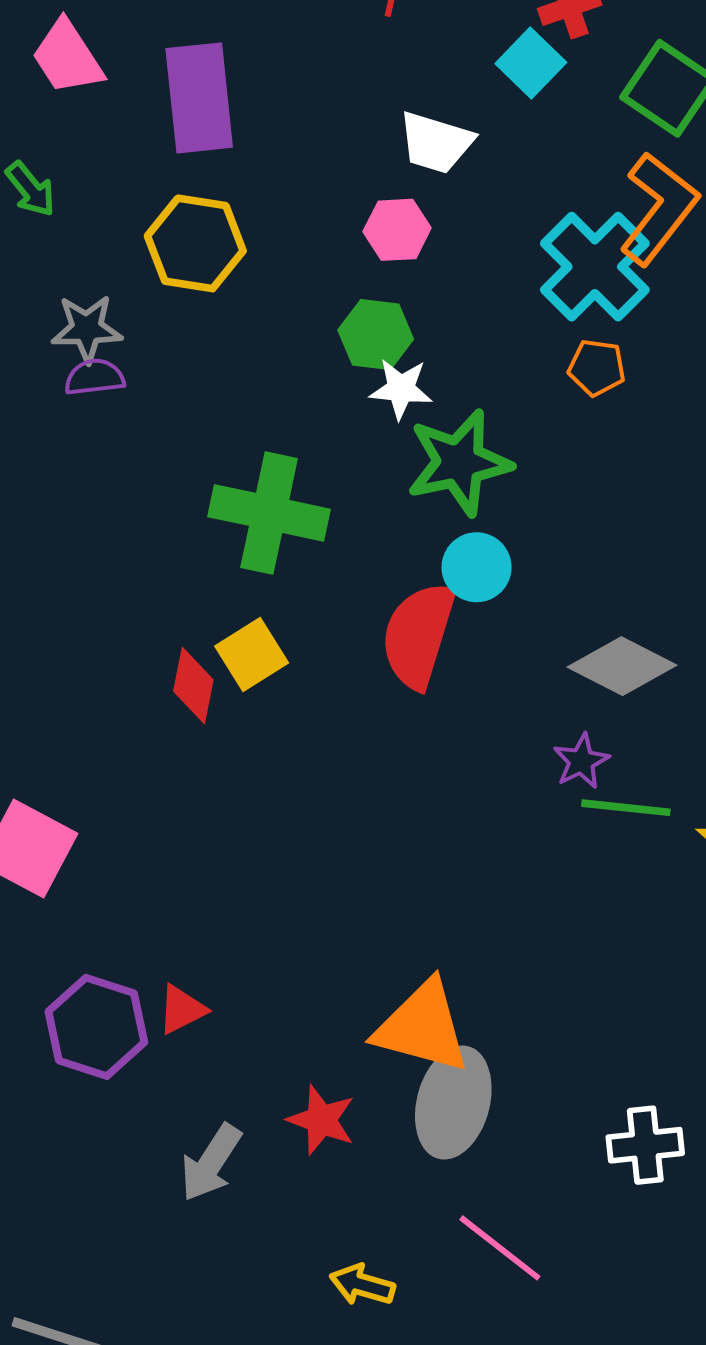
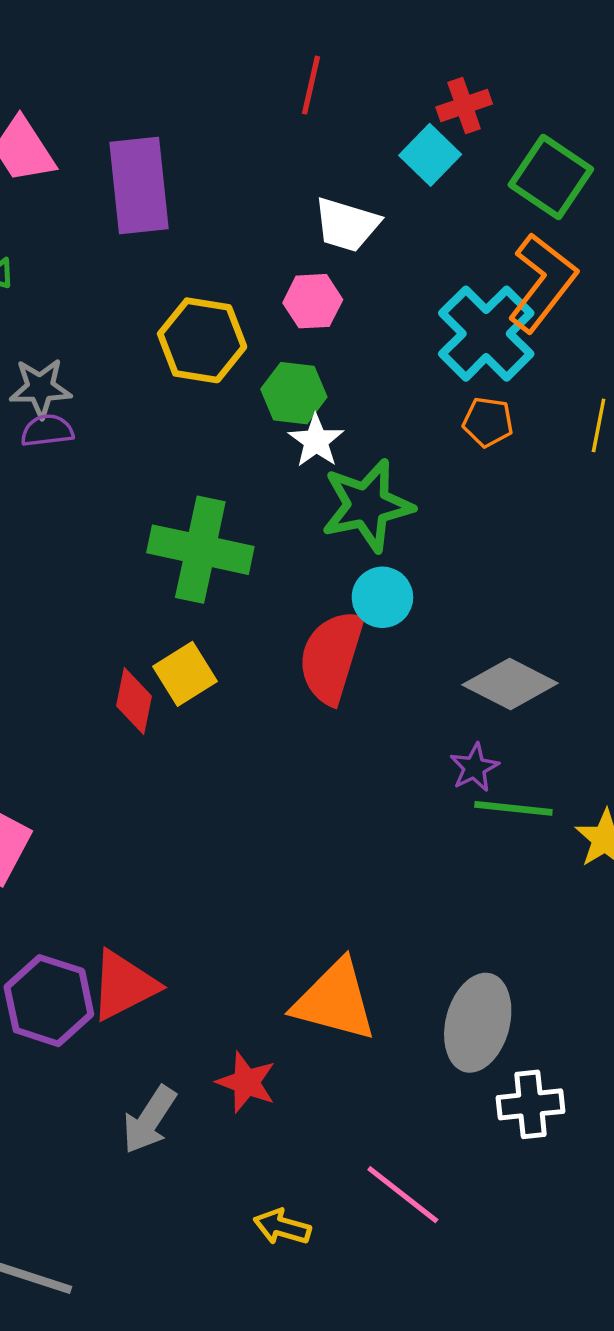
yellow hexagon: (195, 243) -> (202, 340), moved
white star: (401, 389) -> (316, 441), turned 30
red triangle: (182, 1009) -> (124, 985), size x1.6
gray ellipse: (453, 1103) -> (478, 1023), moved

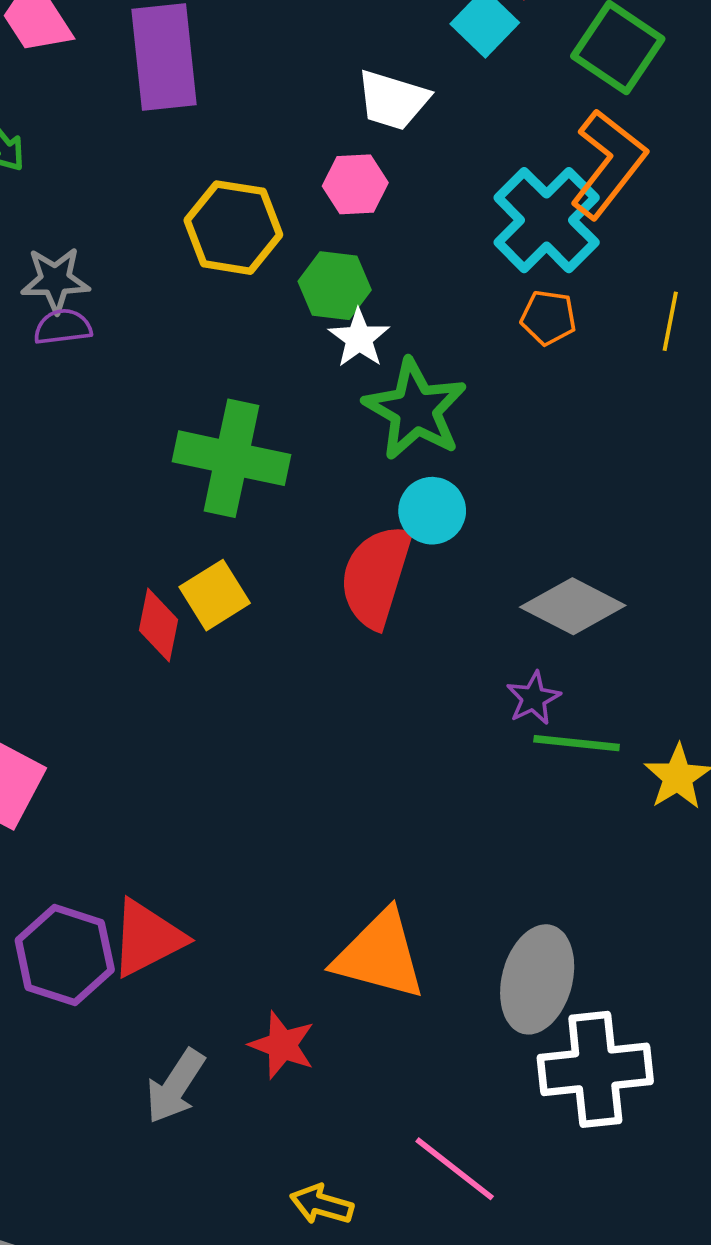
green star: (367, 505) -> (415, 409), turned -30
white cross: (530, 1104) -> (595, 1069), size x1.5

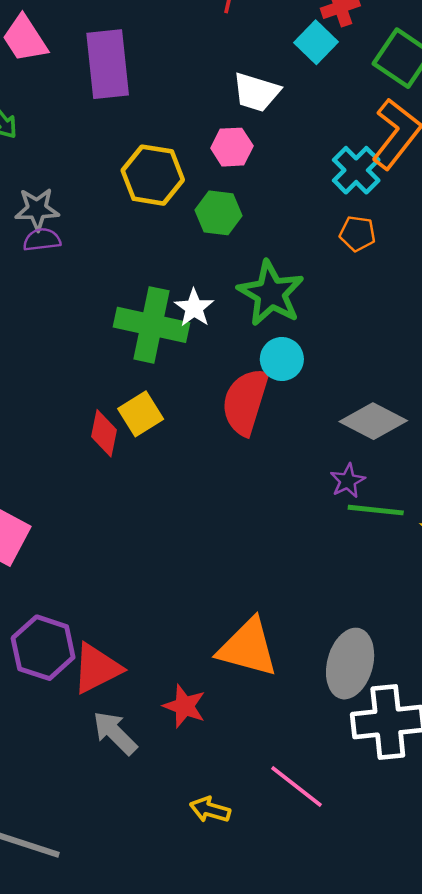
cyan cross: (547, 220) -> (356, 170), size x0.7
white star: (359, 338) -> (194, 308), moved
red triangle: (147, 938) -> (97, 668), moved
gray arrow: (175, 1086) -> (115, 733), turned 102

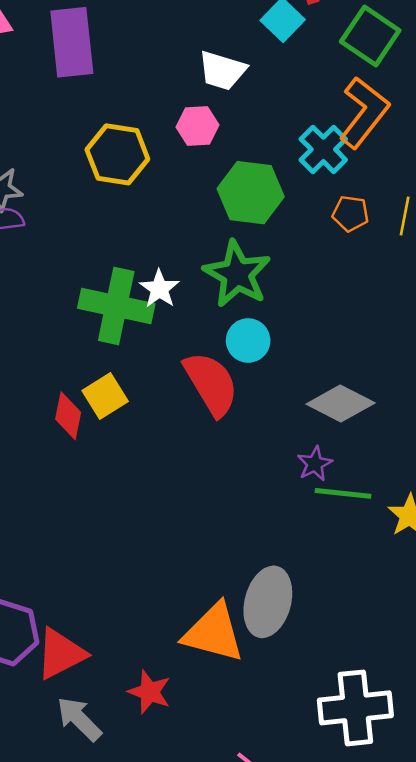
green hexagon: (219, 213) -> (251, 193), moved, size x1.4
orange pentagon: (357, 234) -> (350, 214), moved
red semicircle: (245, 402) -> (211, 384), turned 132
gray ellipse: (350, 664) -> (268, 602), moved

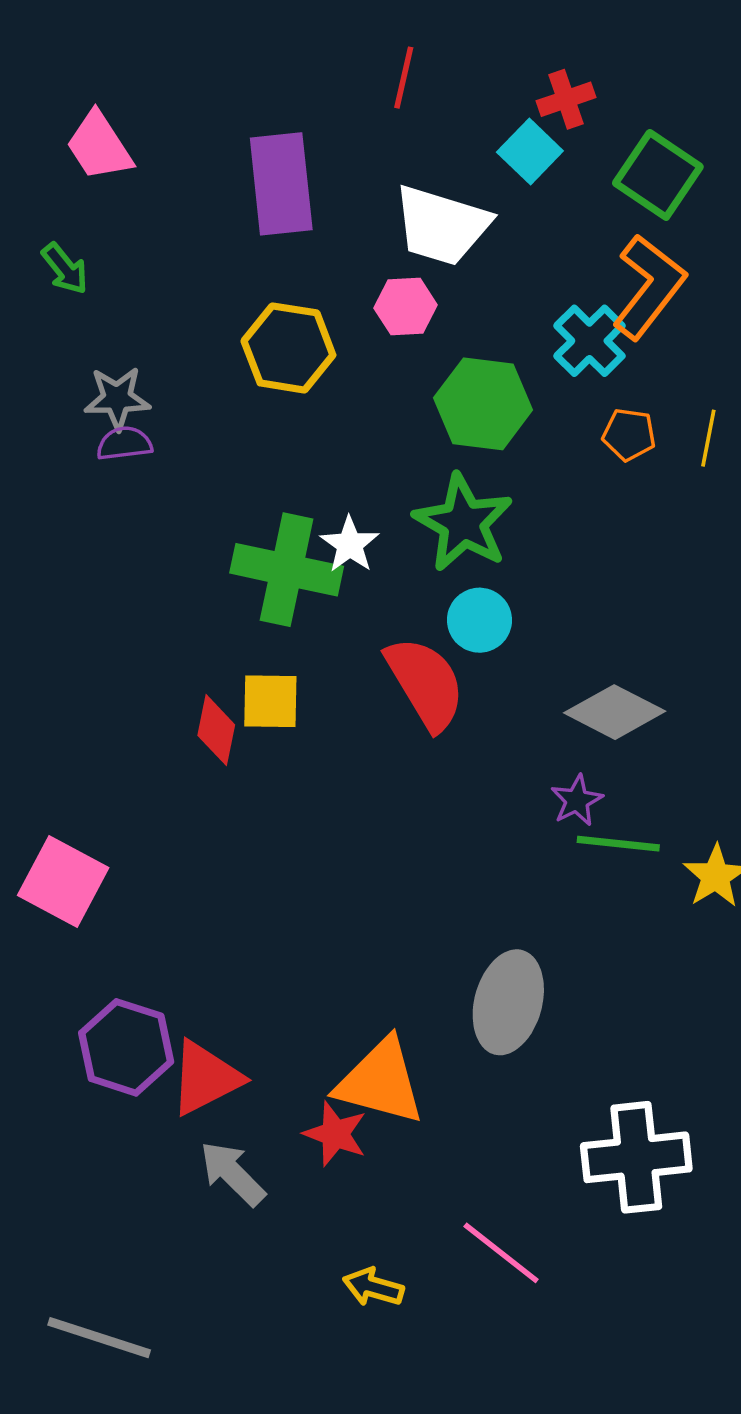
purple rectangle: (72, 42) -> (281, 184), moved
white trapezoid: (222, 71) -> (442, 225), size x1.4
yellow square: (105, 396) -> (270, 701), turned 33
orange triangle: (214, 633) -> (380, 1082), moved

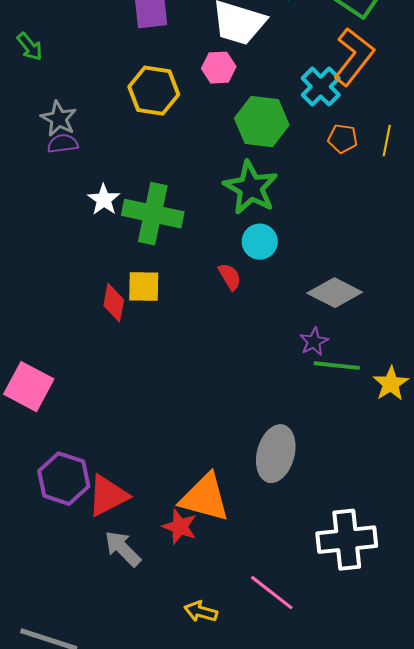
gray star: (117, 398) -> (59, 119), turned 30
white star: (350, 544) -> (104, 200), moved
red semicircle: (425, 683) -> (230, 277), size x0.5

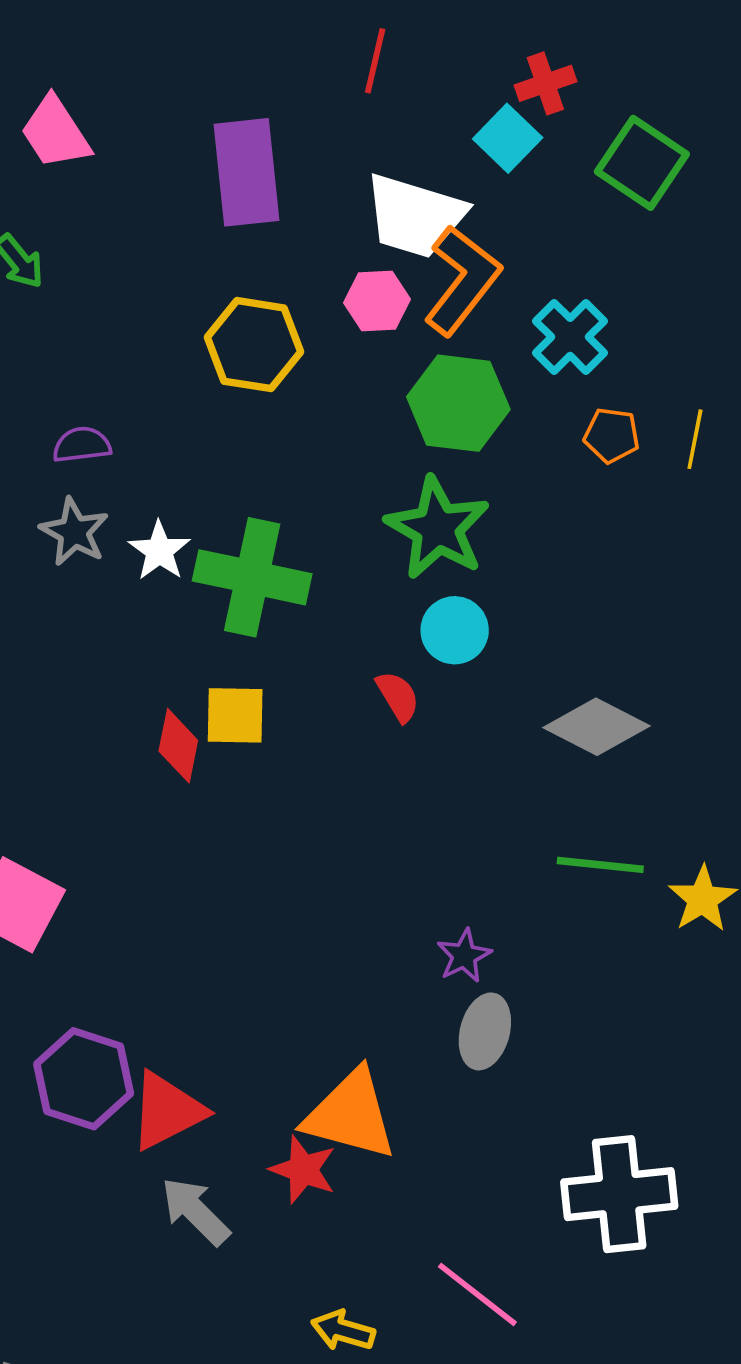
orange L-shape: (354, 57) -> (462, 280), moved
gray star: (59, 119) -> (74, 532), moved
purple star: (314, 342) -> (464, 956), moved
gray ellipse: (276, 454) -> (485, 1031), size x0.7

